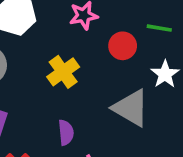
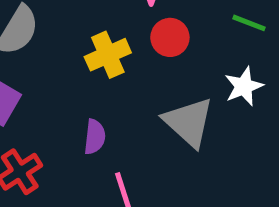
red circle: (123, 46) -> (170, 37), moved

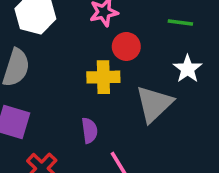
yellow cross: (108, 55) -> (103, 77), moved, turned 36
gray triangle: (189, 122) -> (154, 104), turned 48

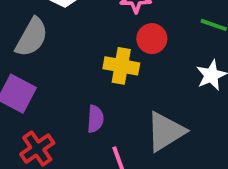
gray triangle: (154, 104) -> (166, 132), moved

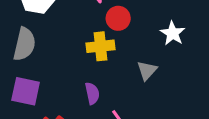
gray triangle: (166, 132) -> (147, 71), moved, size x0.6

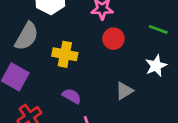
yellow cross: (101, 46) -> (65, 54), moved
purple semicircle: (92, 93) -> (72, 96), turned -66

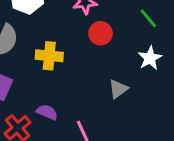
green line: (158, 29) -> (148, 18), turned 36
purple semicircle: (72, 96) -> (47, 112), moved

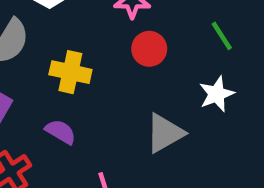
gray triangle: (118, 89) -> (165, 133), size x1.4
purple semicircle: (47, 112) -> (61, 132), moved

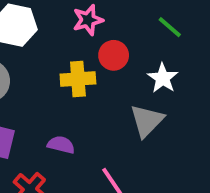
yellow cross: (70, 72) -> (78, 79), moved
white star: (217, 94) -> (163, 78), moved

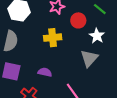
red circle: (114, 55) -> (78, 20), moved

